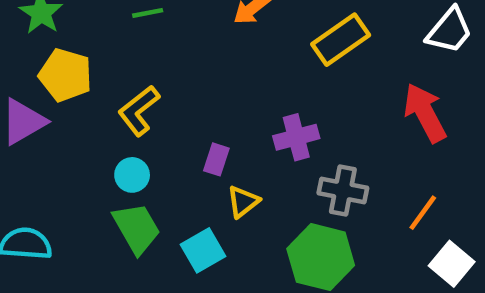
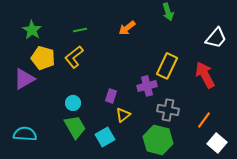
yellow rectangle: (341, 40) -> (167, 66), moved, turned -30
yellow L-shape: (139, 111) -> (74, 57), moved

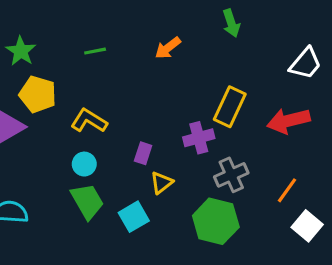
yellow L-shape: (74, 57) -> (89, 121), moved, turned 70
red arrow: (205, 75) -> (289, 121), turned -76
gray cross: (168, 110) -> (231, 175), turned -35

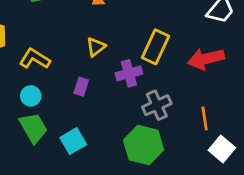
yellow triangle: (162, 183) -> (96, 47), moved
orange line: (287, 190) -> (205, 118), turned -45

